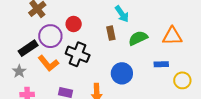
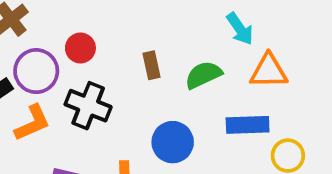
cyan arrow: (122, 14) -> (240, 29), moved
orange L-shape: (48, 63) -> (32, 123), turned -75
blue rectangle: (161, 64) -> (248, 125), size x1.5

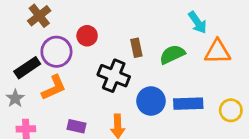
black cross: (88, 106) -> (114, 76), moved
blue rectangle: (248, 125) -> (188, 104), moved

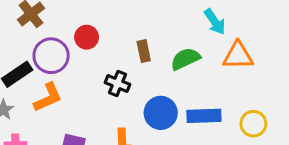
black cross: (114, 76) -> (117, 84), size x0.7

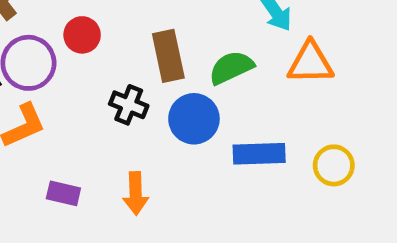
brown rectangle: (144, 51) -> (168, 56), size x1.5
blue circle: (161, 113) -> (194, 119), moved

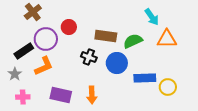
brown rectangle: (168, 56) -> (106, 36), turned -70
yellow circle: (334, 165) -> (168, 87), moved
purple rectangle: (63, 193) -> (61, 95), size x1.5

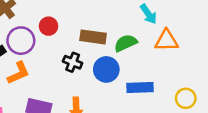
yellow circle: (168, 87) -> (186, 98), moved

